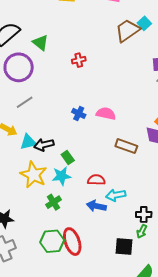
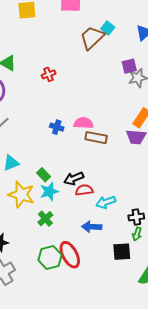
black arrow: (44, 145) -> (74, 178), moved
brown rectangle: (126, 146) -> (96, 138), moved
green rectangle: (68, 157) -> (44, 175), moved
blue arrow: (96, 206) -> (92, 227), moved

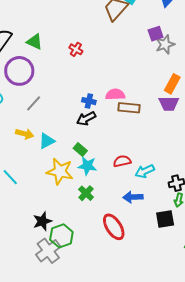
red cross: (49, 74) -> (76, 49), turned -32
black arrow: (74, 178) -> (86, 119), moved
cyan star: (49, 191) -> (87, 166), turned 30
green hexagon: (50, 257) -> (61, 236), moved

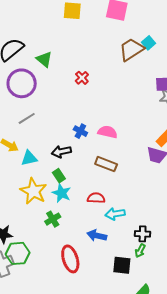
brown rectangle: (129, 108) -> (106, 164), moved
black arrow: (86, 119) -> (61, 152), moved

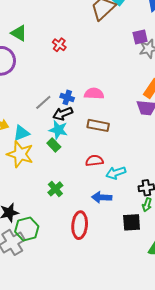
gray line: (27, 118) -> (43, 102), moved
black arrow: (61, 152) -> (63, 114), moved
yellow star: (33, 191) -> (20, 154), moved
cyan star: (61, 193) -> (58, 130), moved
red ellipse: (70, 259) -> (80, 225), turned 32

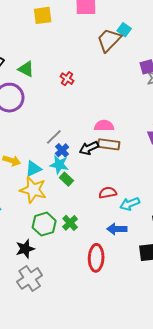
blue cross: (67, 97) -> (62, 150), moved, turned 32
black arrow: (63, 114) -> (89, 148), moved
brown rectangle: (98, 125) -> (109, 144), moved
cyan star: (58, 130) -> (59, 165), moved
green hexagon: (27, 229) -> (44, 224), moved

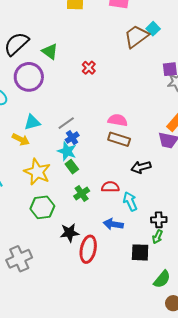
black arrow: (89, 148) -> (141, 167), moved
cyan triangle: (33, 169) -> (32, 122), moved
cyan arrow: (130, 204) -> (130, 201), turned 78
green cross: (70, 223) -> (82, 194), moved
black star: (25, 249) -> (69, 233), moved

